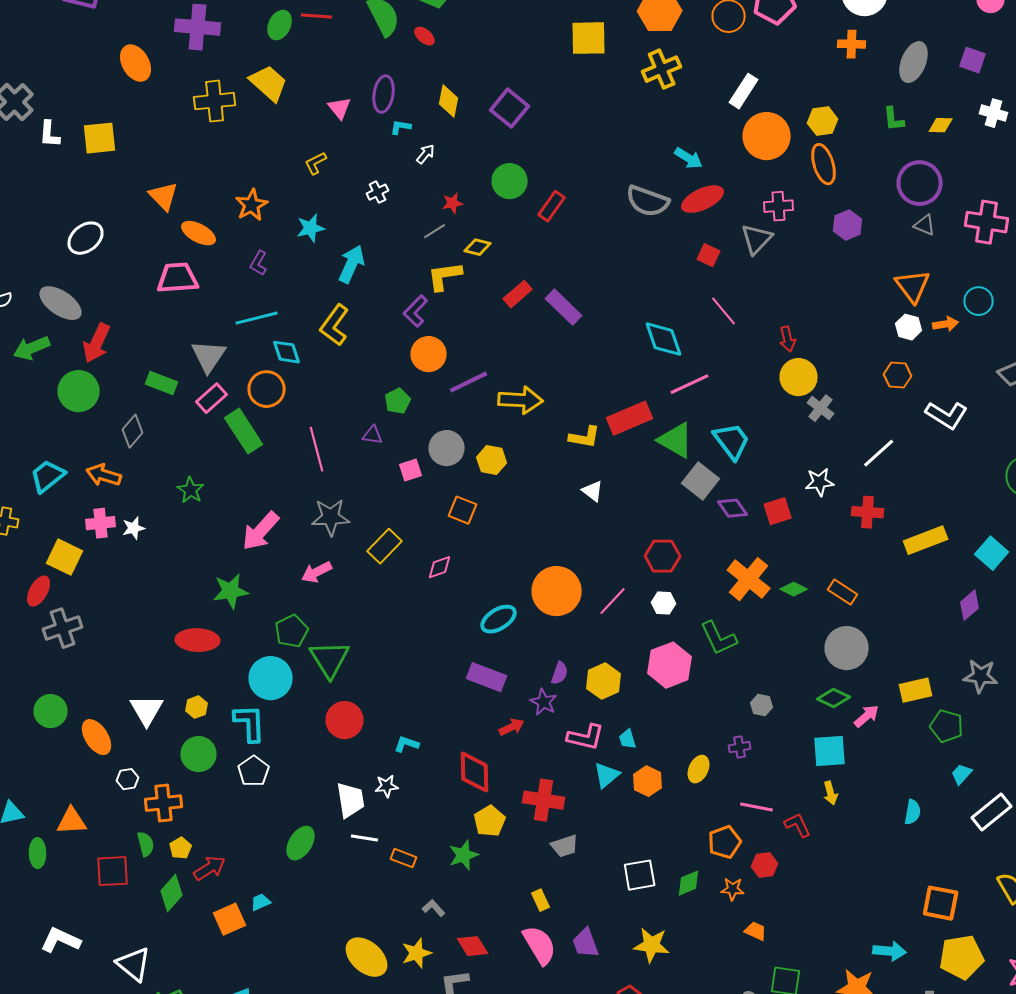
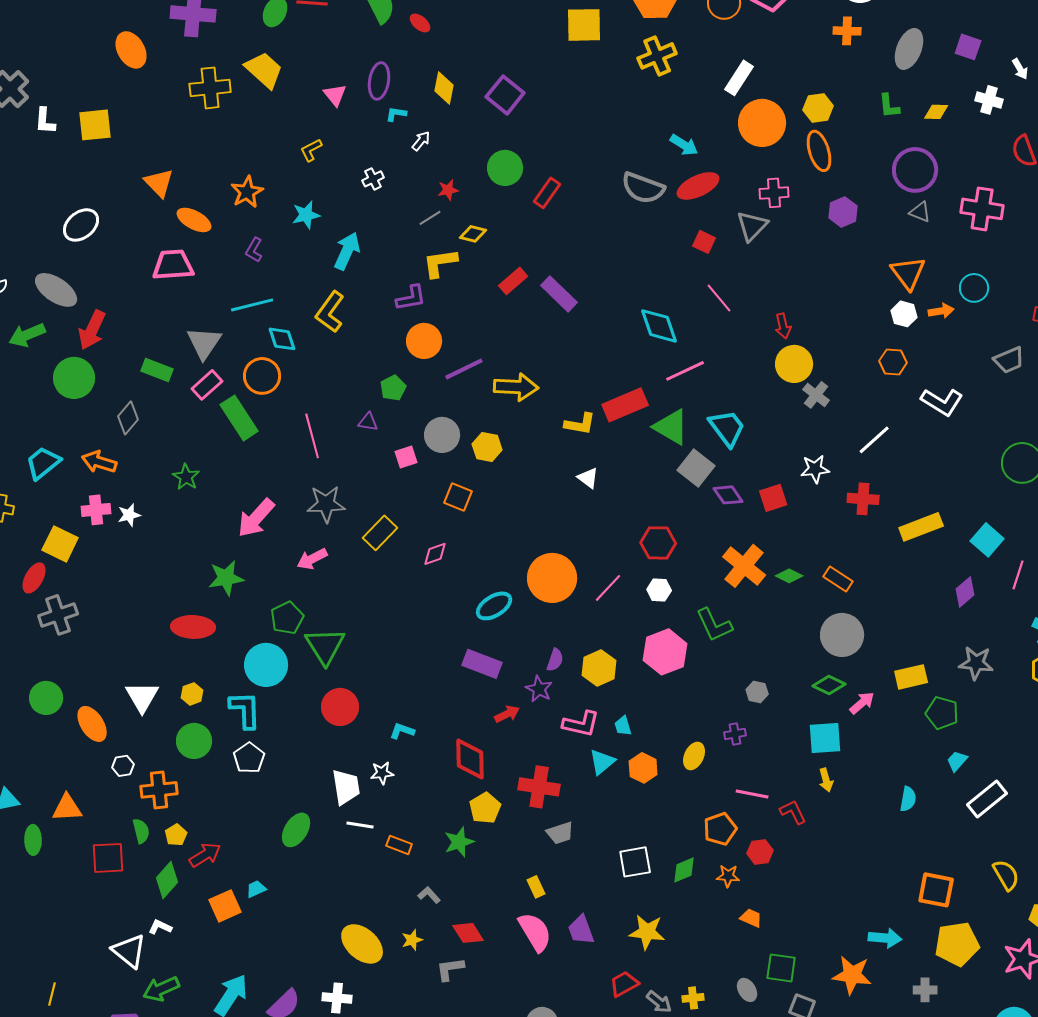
purple L-shape: (416, 311) -> (411, 298), turned -144
white L-shape: (61, 940) -> (160, 927), moved, size x0.6
yellow star: (417, 953) -> (412, 940), size x0.7

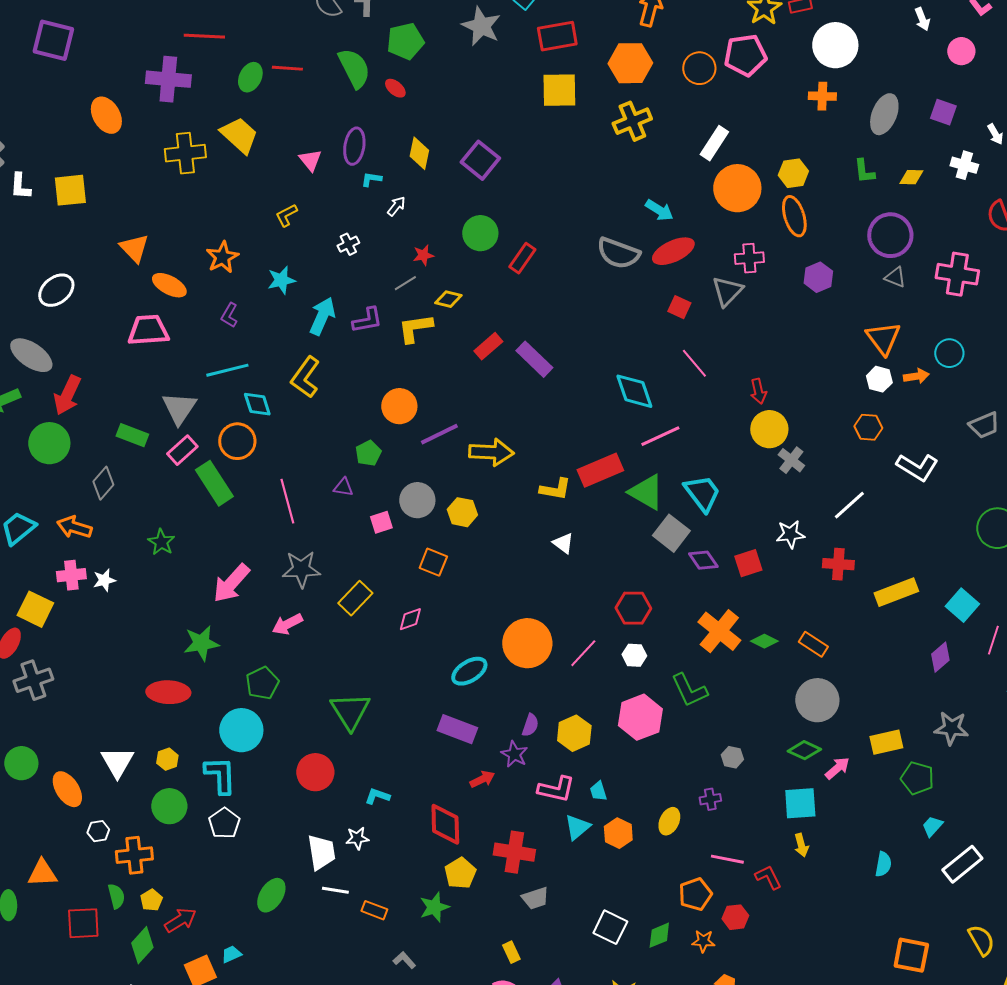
purple L-shape: (411, 298) -> (367, 320), moved
green triangle: (325, 646) -> (350, 711), moved
white square: (635, 862) -> (610, 927), turned 36

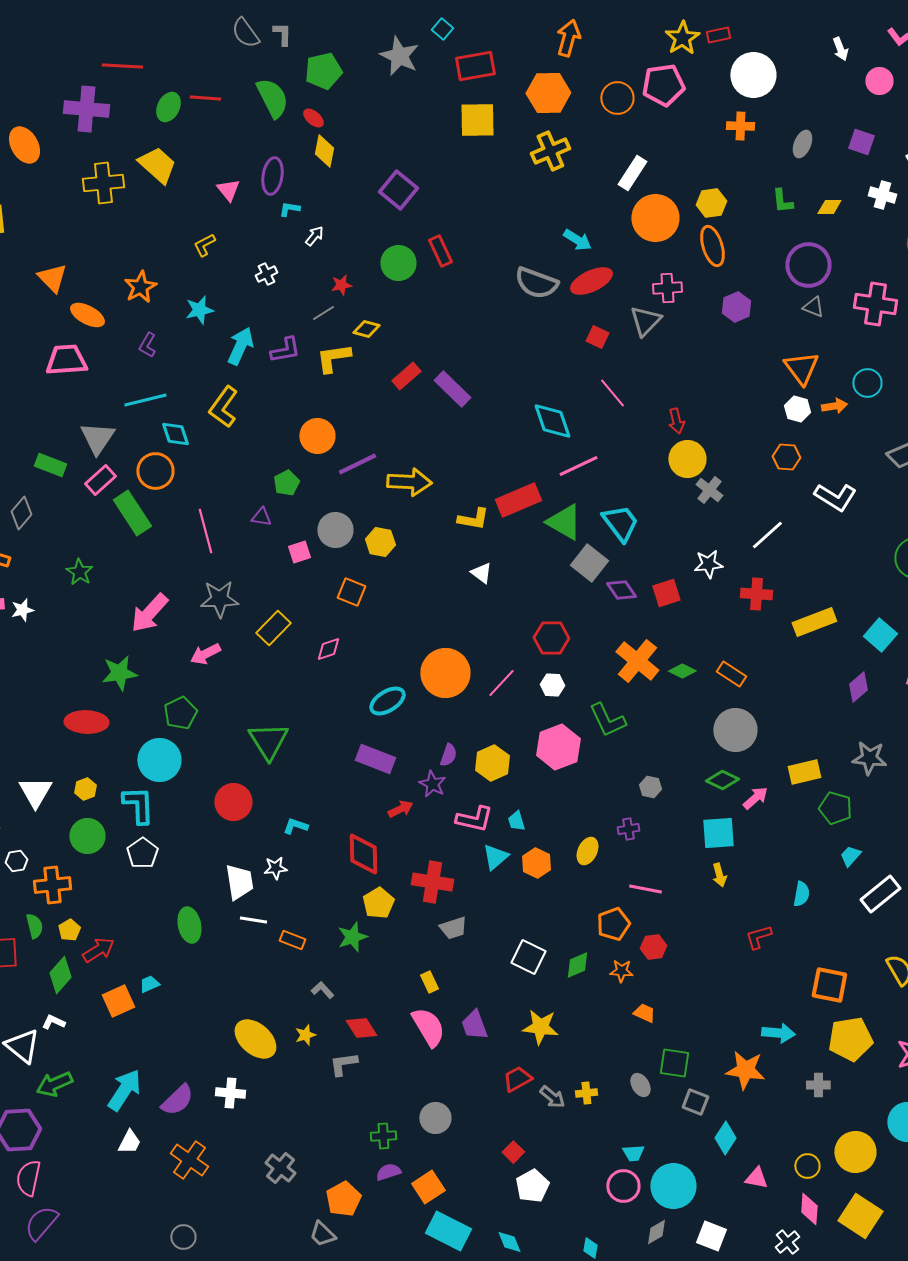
gray ellipse: (884, 114) -> (802, 144), size x0.7
yellow diamond: (419, 153) -> (324, 151), moved
red rectangle: (522, 258) -> (440, 251), moved, turned -60
red L-shape: (768, 877) -> (758, 937), moved, turned -80
green ellipse: (271, 895) -> (189, 925), turned -44

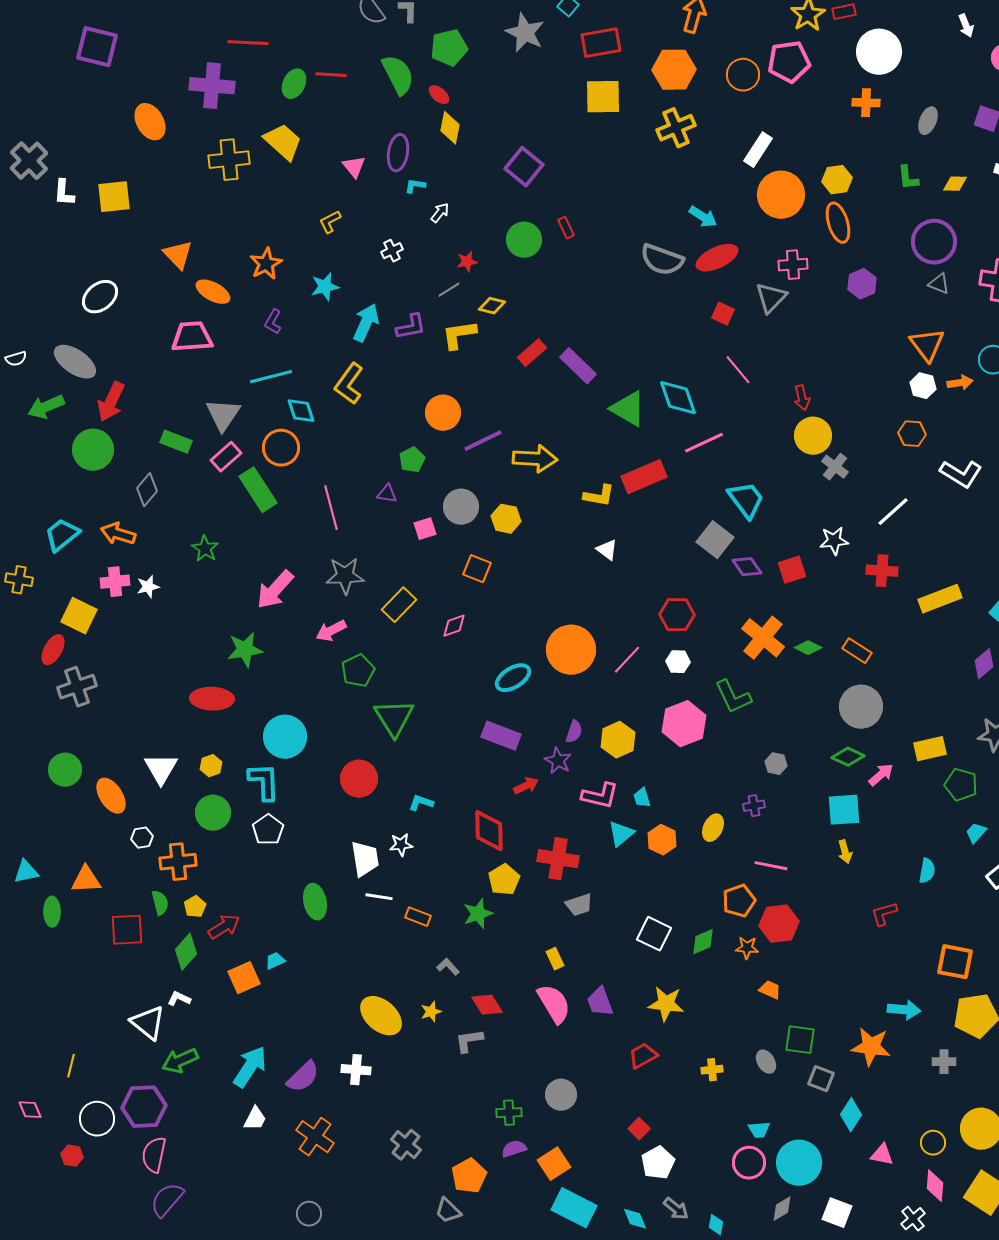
red rectangle: (440, 251) -> (566, 228), size x0.7
green triangle: (564, 522) -> (628, 409), moved
green pentagon: (180, 713) -> (358, 671), moved
red hexagon: (653, 947) -> (779, 924), size x1.5
gray arrow: (552, 1097) -> (676, 1209), moved

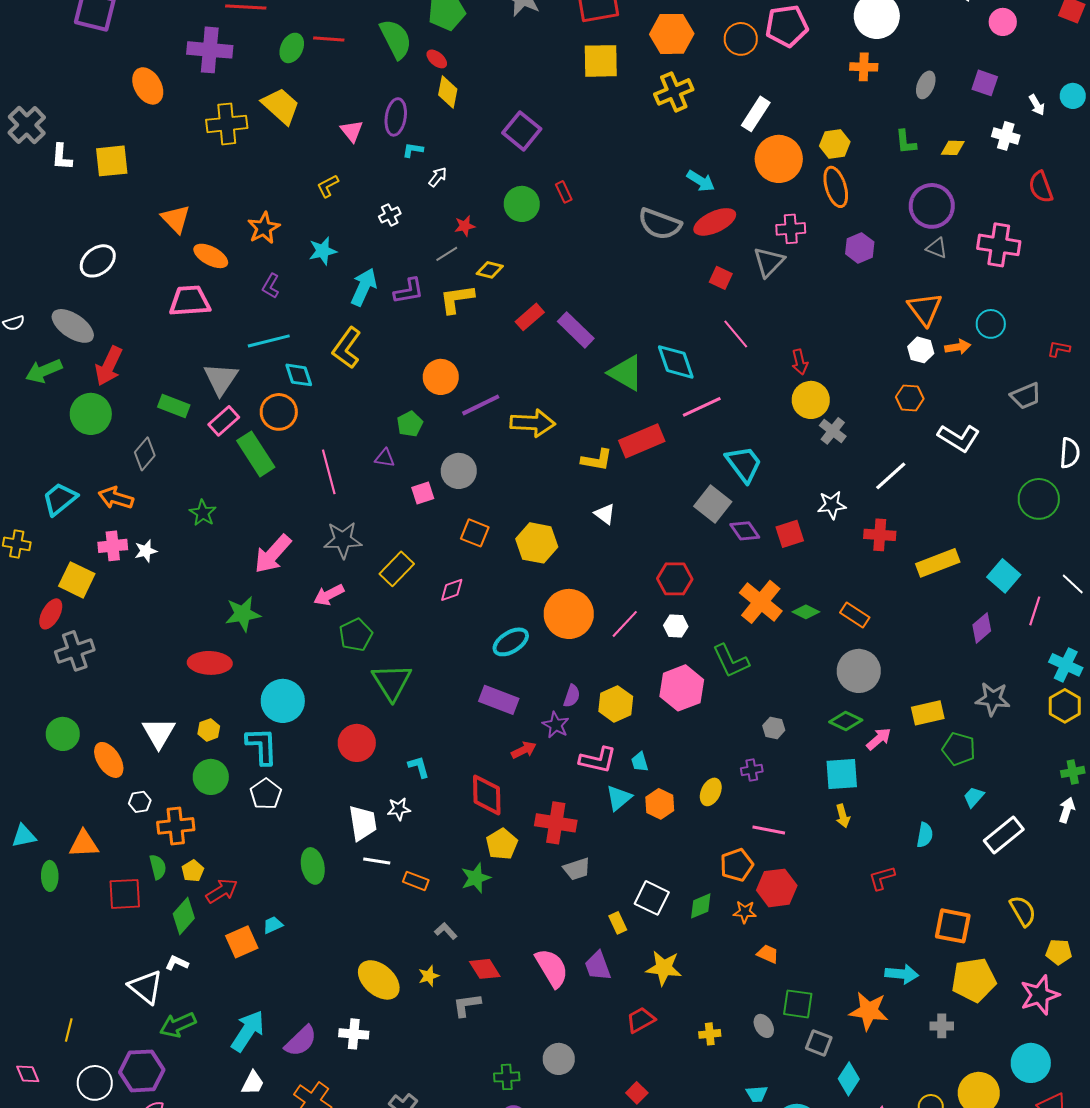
yellow hexagon: (506, 519) -> (537, 543), moved, size x1.4
cyan L-shape: (421, 803) -> (419, 767), turned 55
yellow rectangle: (555, 959) -> (618, 923), moved

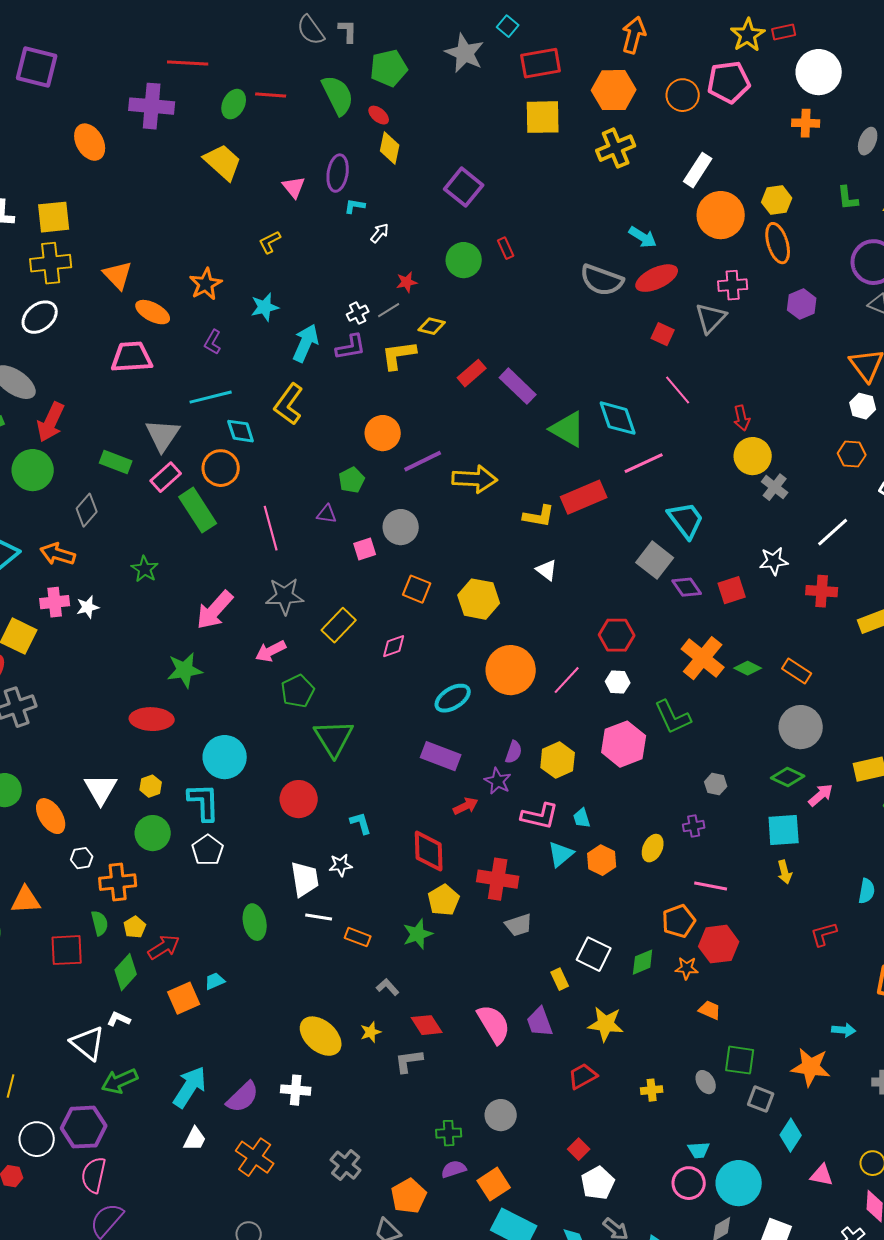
yellow cross: (227, 124) -> (51, 263), moved
white cross: (390, 215) -> (358, 313), moved
cyan arrow: (902, 974) -> (844, 1030), size x0.7

